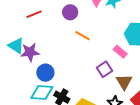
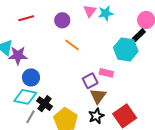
pink rectangle: (120, 52) -> (106, 73), moved, turned -32
brown triangle: (124, 82) -> (98, 96), moved

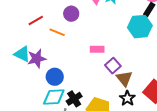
orange line: (72, 45) -> (57, 32), moved
pink rectangle: (106, 73) -> (97, 49), moved
black cross: (44, 104) -> (74, 99), turned 35

